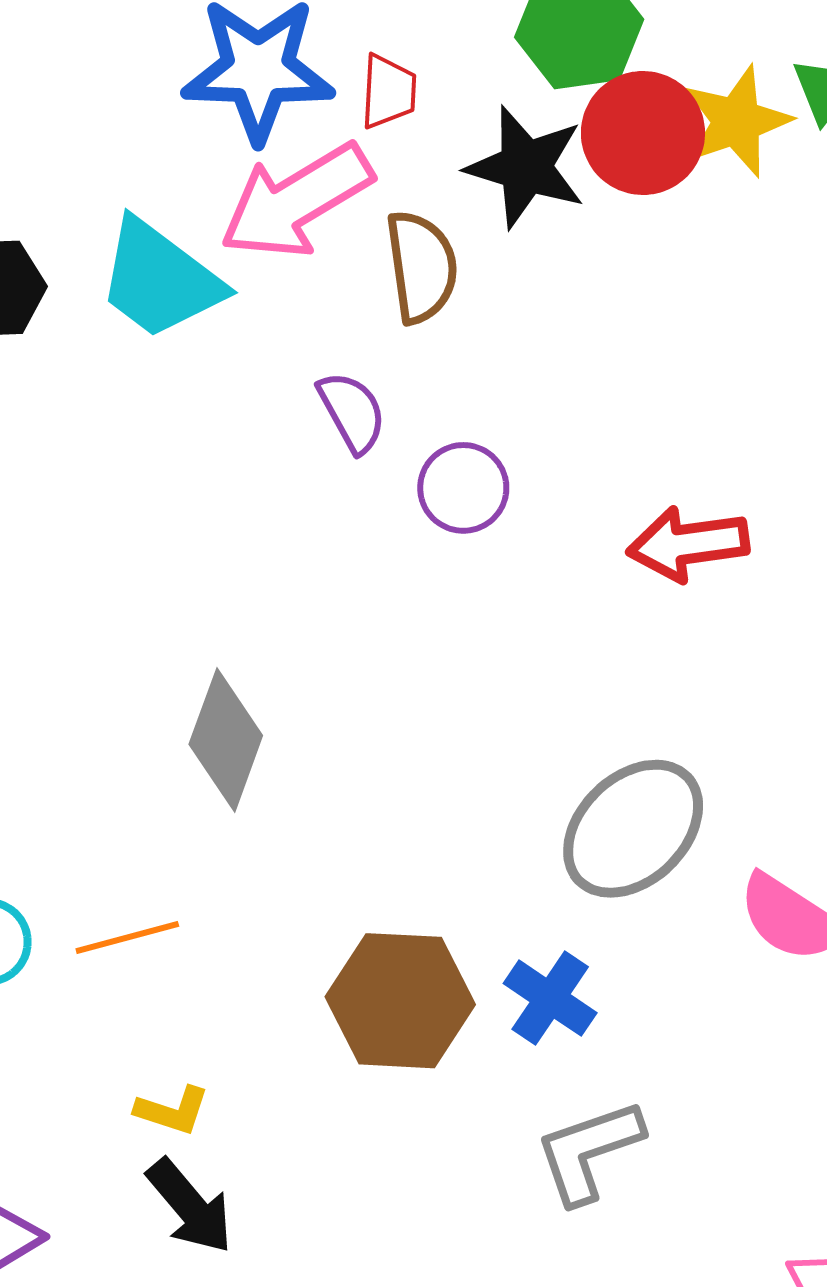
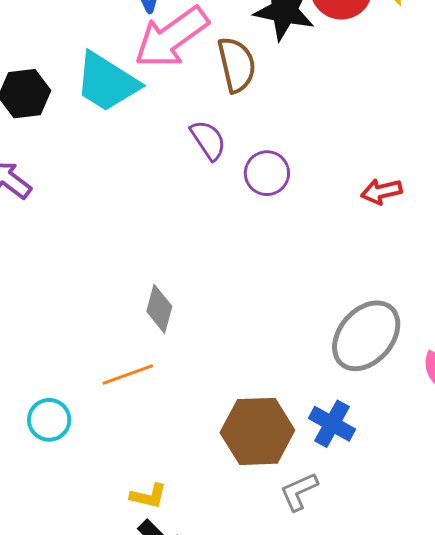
red arrow: (688, 544) -> (381, 191), size x0.7
gray diamond: (226, 740) -> (159, 309), size x0.7
orange line: (127, 937) -> (128, 374), moved
gray L-shape: (589, 1151) -> (299, 492), moved, size x0.7

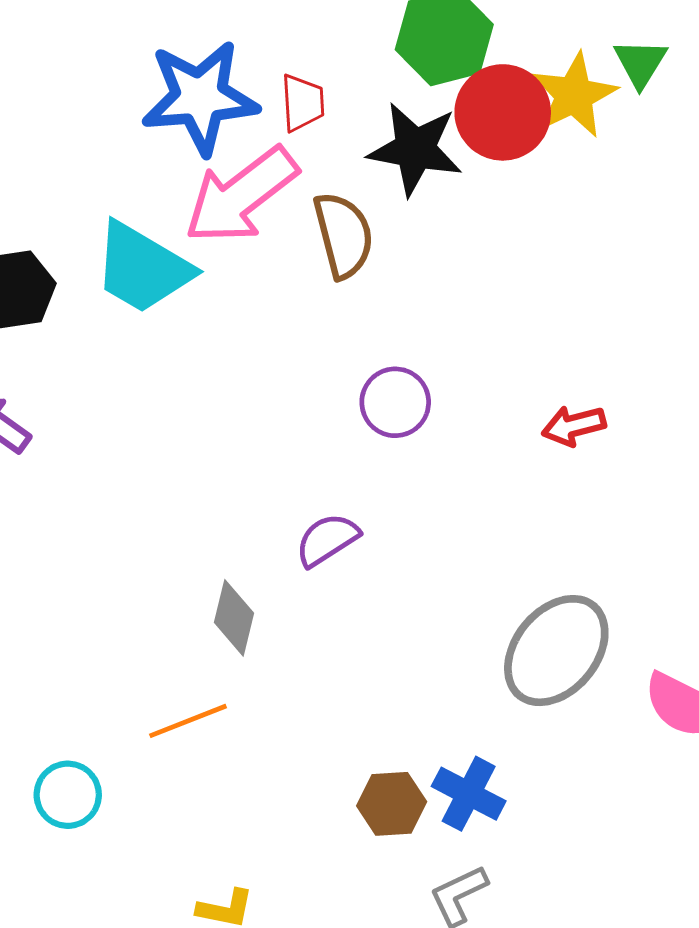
purple semicircle: (208, 140) -> (327, 540), moved, turned -87
blue cross: (332, 424) -> (469, 794), moved
brown hexagon: (257, 431) -> (392, 804), size x0.6

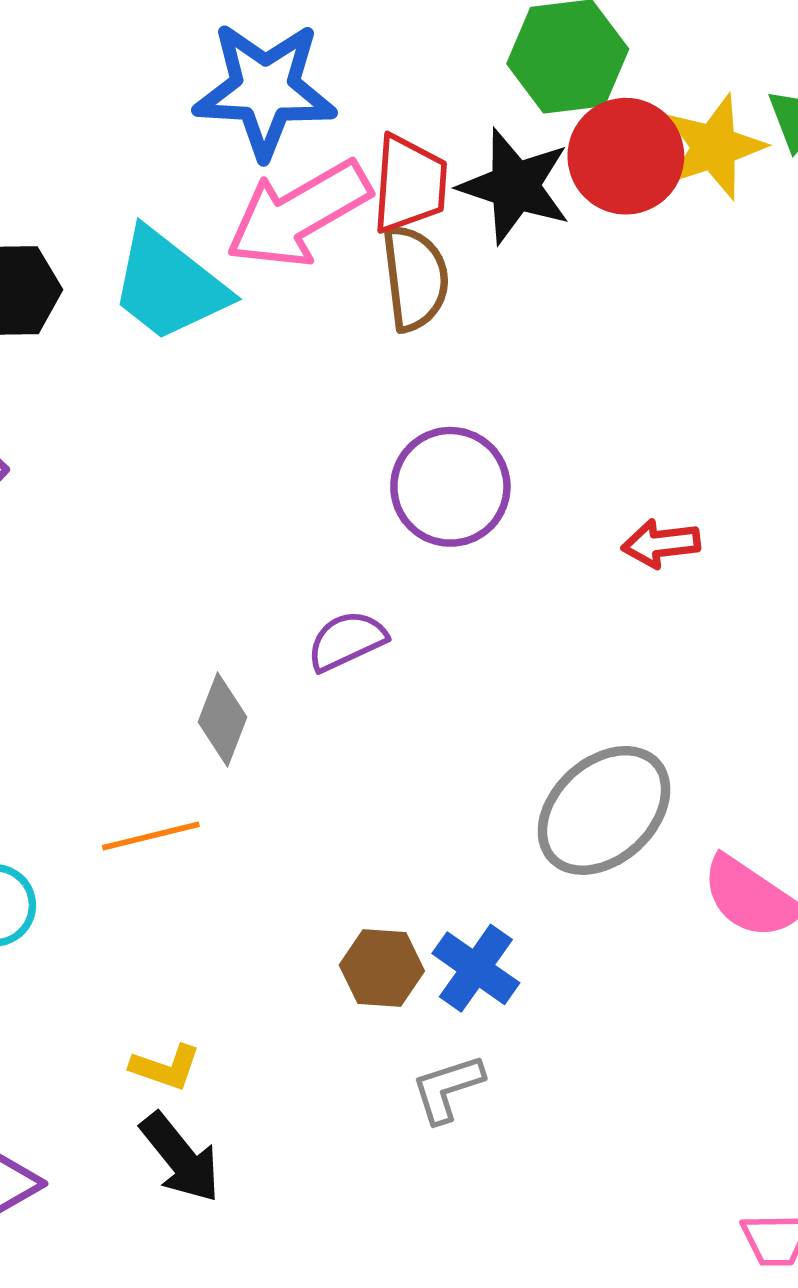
red trapezoid: (302, 103) -> (410, 184), moved, size x1.4
purple circle: (395, 402) -> (450, 487), size x1.4

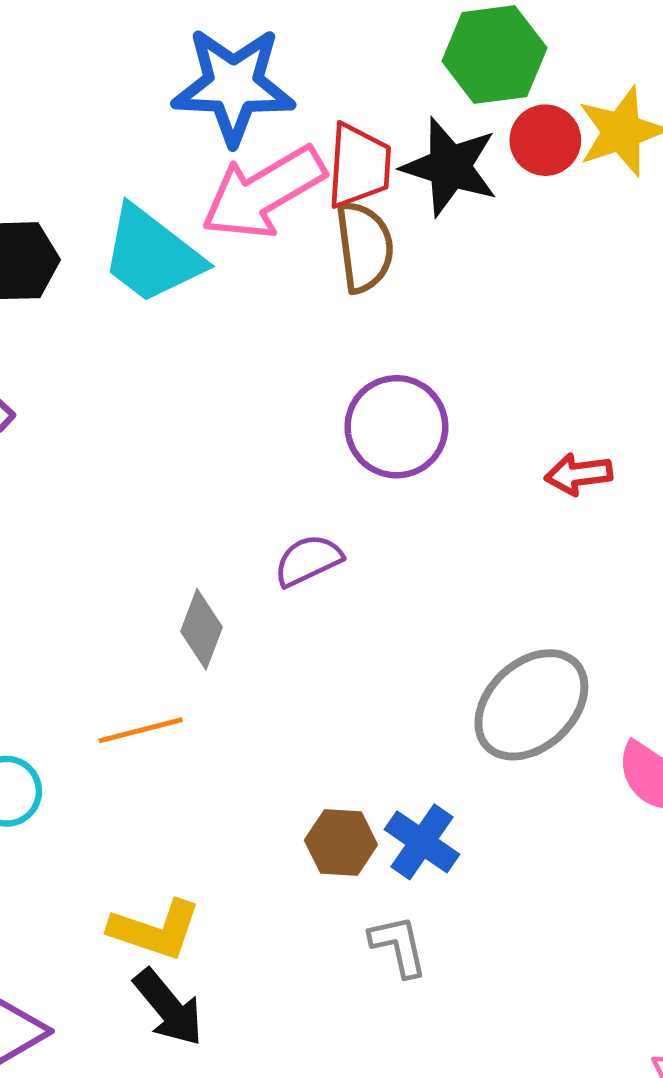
red circle: (626, 156) -> (545, 140), size x0.7
yellow L-shape: (165, 1067) -> (155, 930), size x1.5
gray L-shape: (447, 1088) -> (398, 946), turned 96

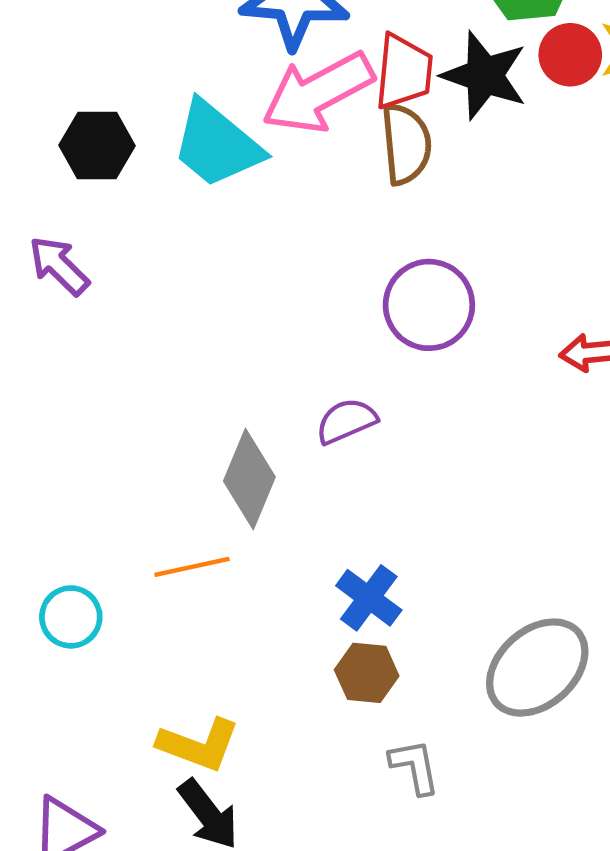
gray diamond: (202, 629) -> (249, 479), size x1.4
gray ellipse: (531, 705) -> (537, 668), moved
blue cross: (422, 842) -> (369, 598), moved

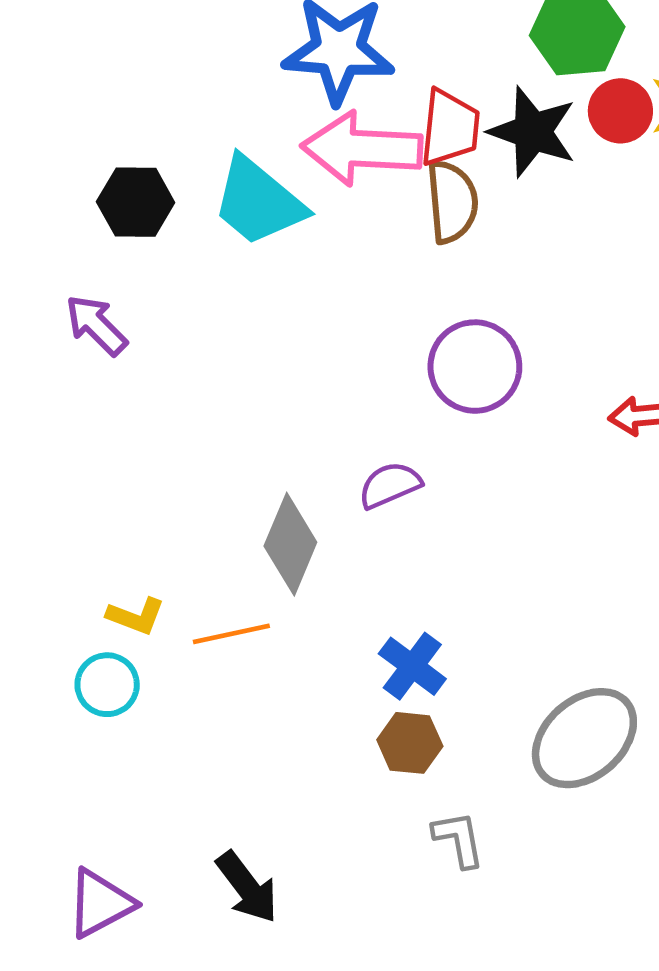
pink arrow: (318, 92) -> (362, 149), turned 31
yellow L-shape: (199, 745) -> (136, 616), moved, size x0.7

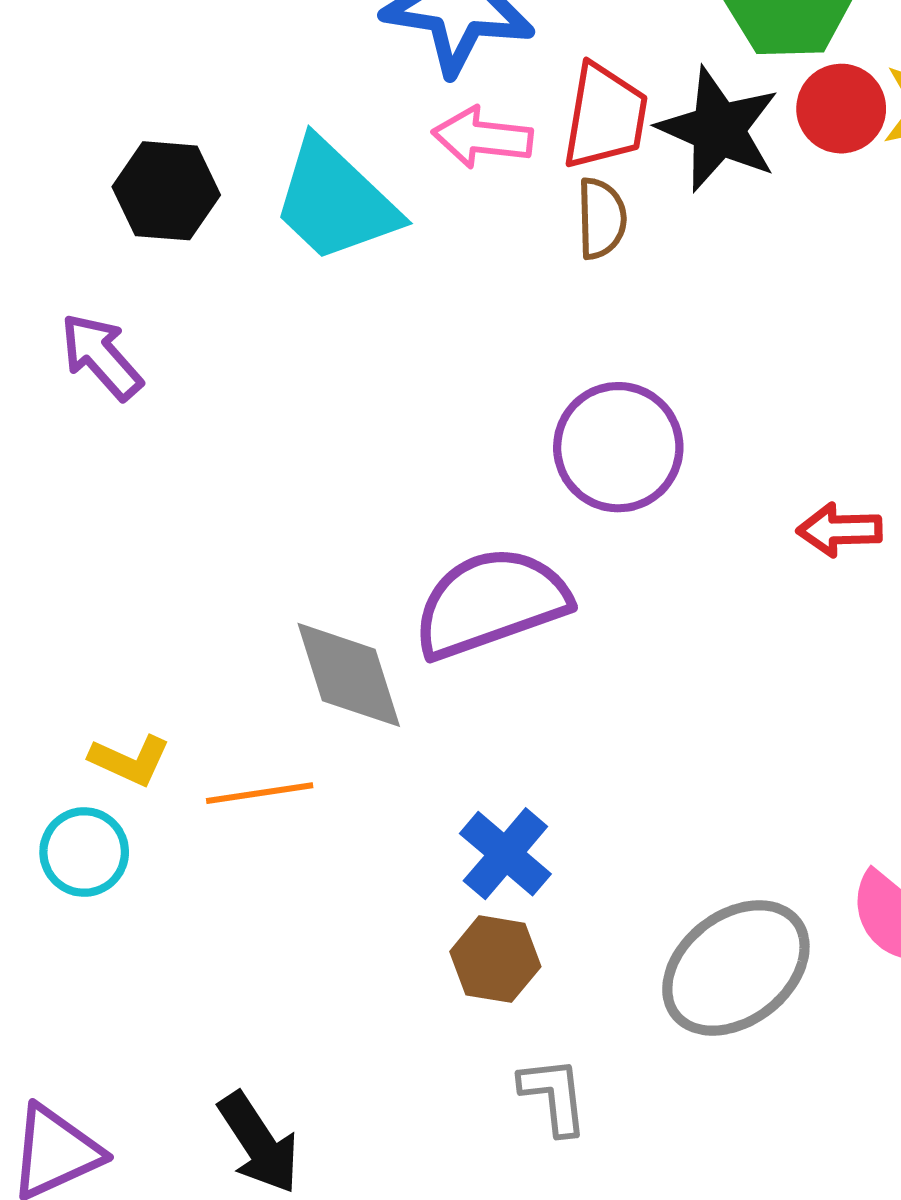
pink arrow: (362, 149) -> (482, 137), size x0.6
brown semicircle: (452, 202) -> (601, 218), size x0.7
purple semicircle: (390, 485) -> (491, 603), size x1.8
gray diamond: (290, 544) -> (349, 675), turned -44

